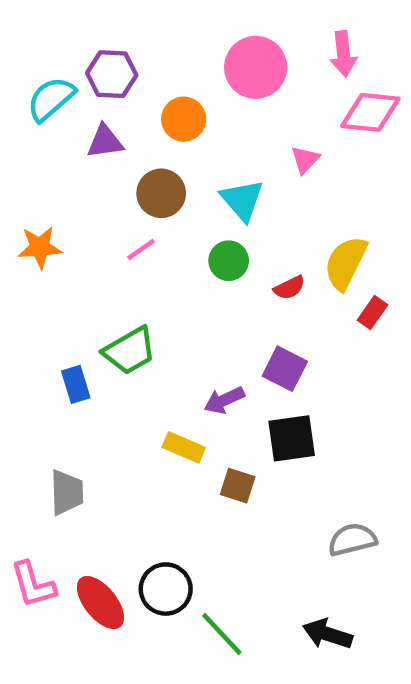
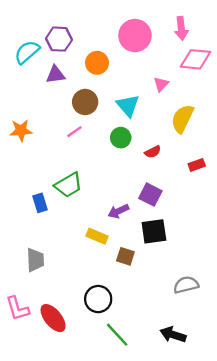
yellow semicircle: (346, 263) -> (182, 119), moved
red rectangle: (373, 312) -> (197, 165), turned 35
black circle: (166, 589) -> (98, 299), moved

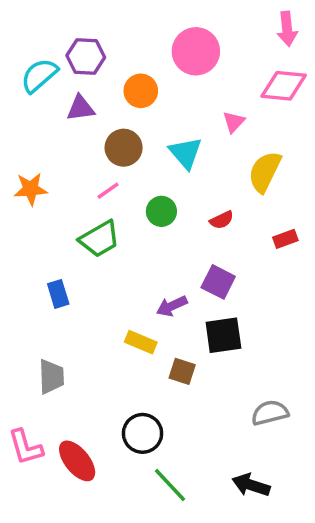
pink arrow: (181, 28) -> (287, 29), moved
green circle: (121, 138) -> (161, 211), moved
green trapezoid: (68, 185) -> (99, 239), moved

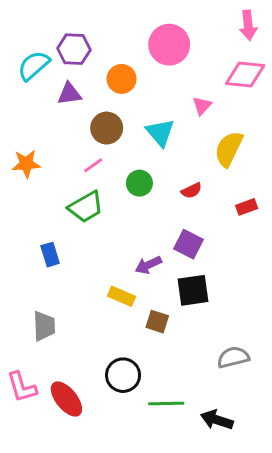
green line: (170, 485) -> (166, 403), moved, turned -48

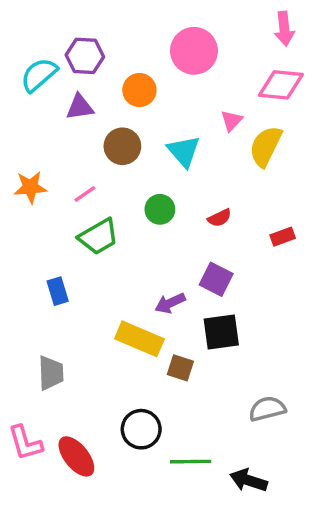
yellow semicircle: (229, 149) -> (266, 146), moved
pink line: (93, 165) -> (85, 194), moved
yellow rectangle: (122, 296) -> (139, 339), size x1.5

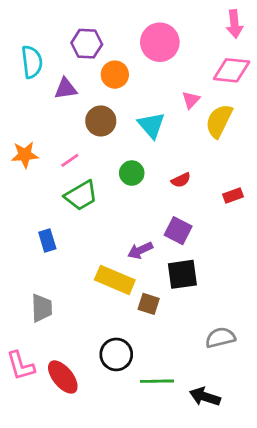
purple hexagon: (85, 56) -> (87, 44), moved
cyan semicircle: (39, 75) -> (32, 62), turned 124

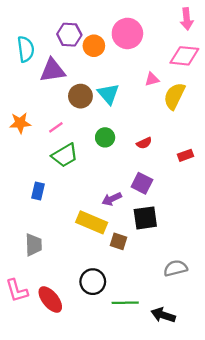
orange circle: (115, 75) -> (94, 46), moved
purple triangle: (66, 89) -> (53, 70), size x1.4
pink triangle: (191, 100) -> (152, 79), turned 32
cyan triangle: (151, 125) -> (108, 94), moved
blue rectangle: (47, 241) -> (38, 191), turned 30

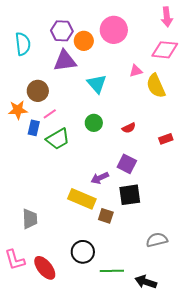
purple triangle: (53, 70) -> (65, 61), moved
brown circle: (80, 96) -> (38, 91), moved
yellow semicircle: (174, 96) -> (156, 86), turned -50
blue rectangle: (38, 191) -> (34, 128), moved

